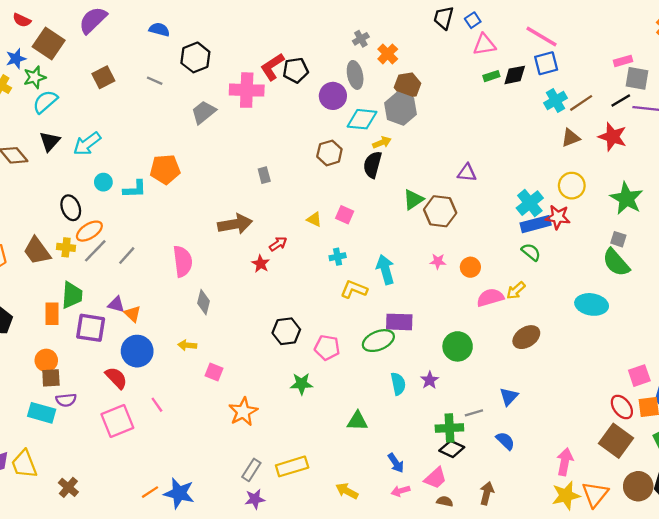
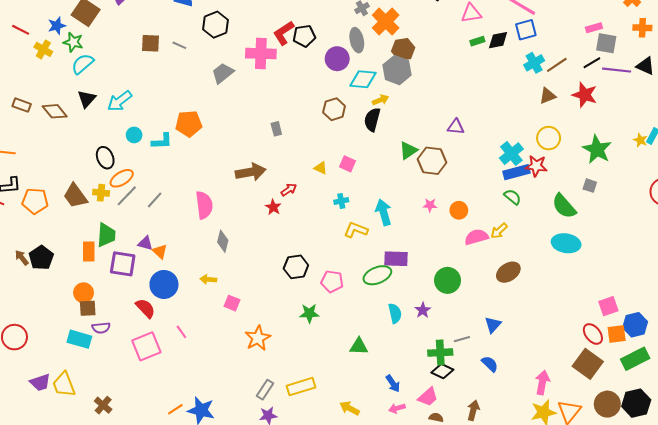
orange cross: (388, 54) -> (386, 22), size x1.5
green star: (35, 77) -> (73, 42), turned 30
brown square: (103, 77) -> (151, 43), moved, turned 30
green semicircle: (616, 263) -> (564, 206), moved

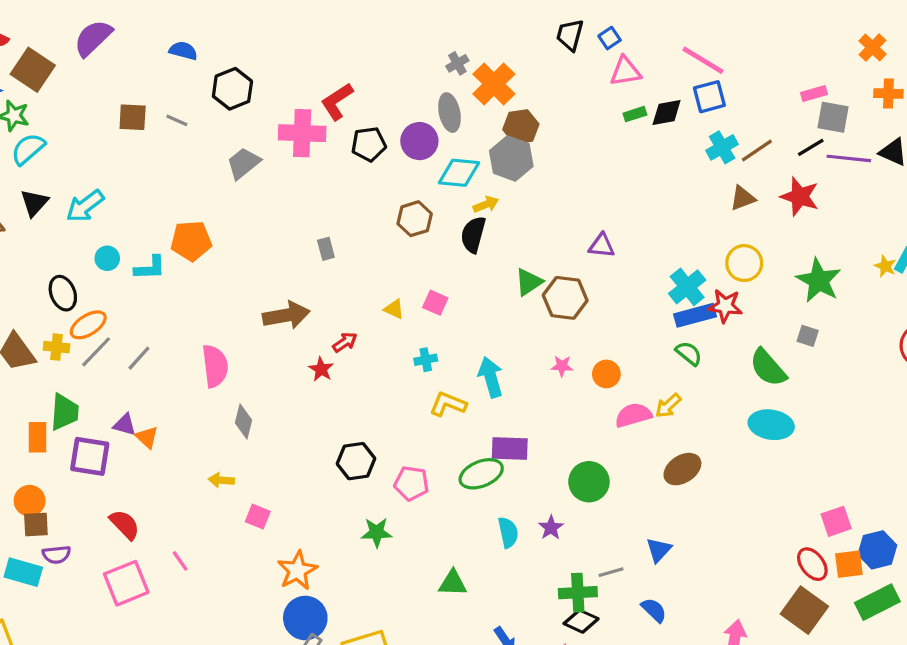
black pentagon: (304, 36) -> (369, 144), moved
blue circle: (164, 284) -> (305, 618), moved

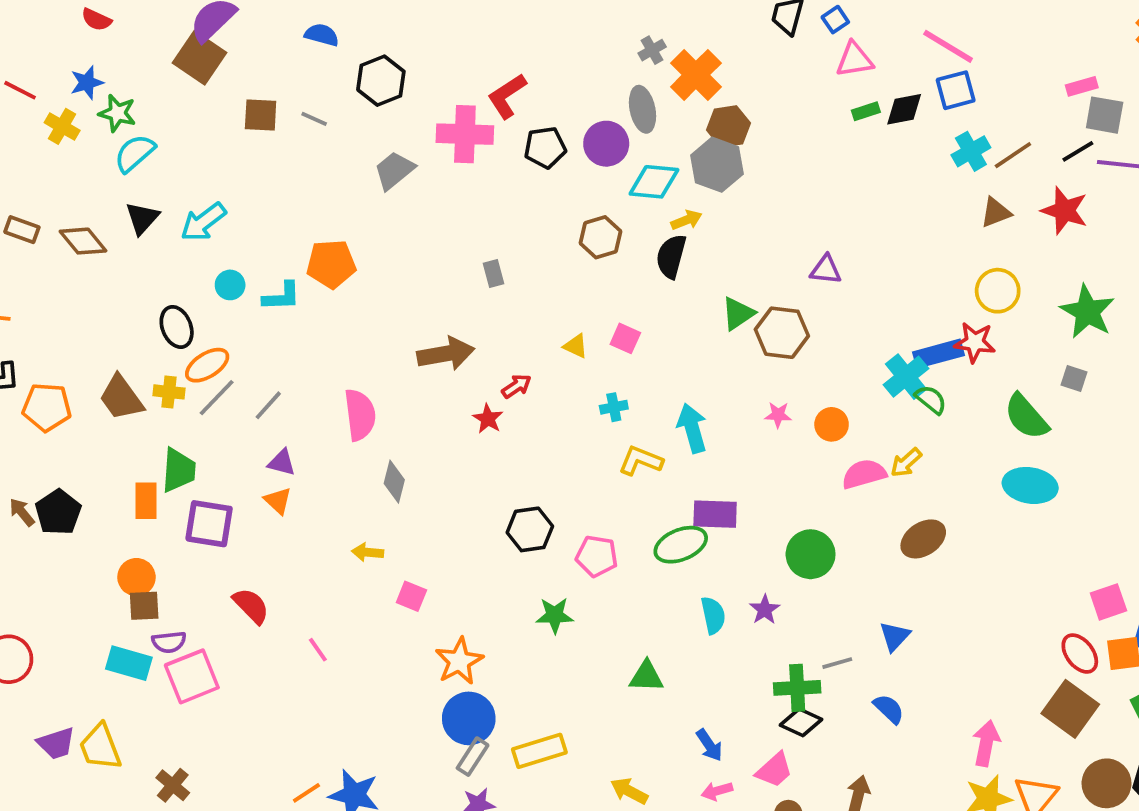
brown square: (33, 70) -> (199, 58), moved
cyan cross: (687, 287) -> (906, 377), moved
purple triangle: (125, 425) -> (282, 463), moved
pink square: (126, 583) -> (192, 676), moved

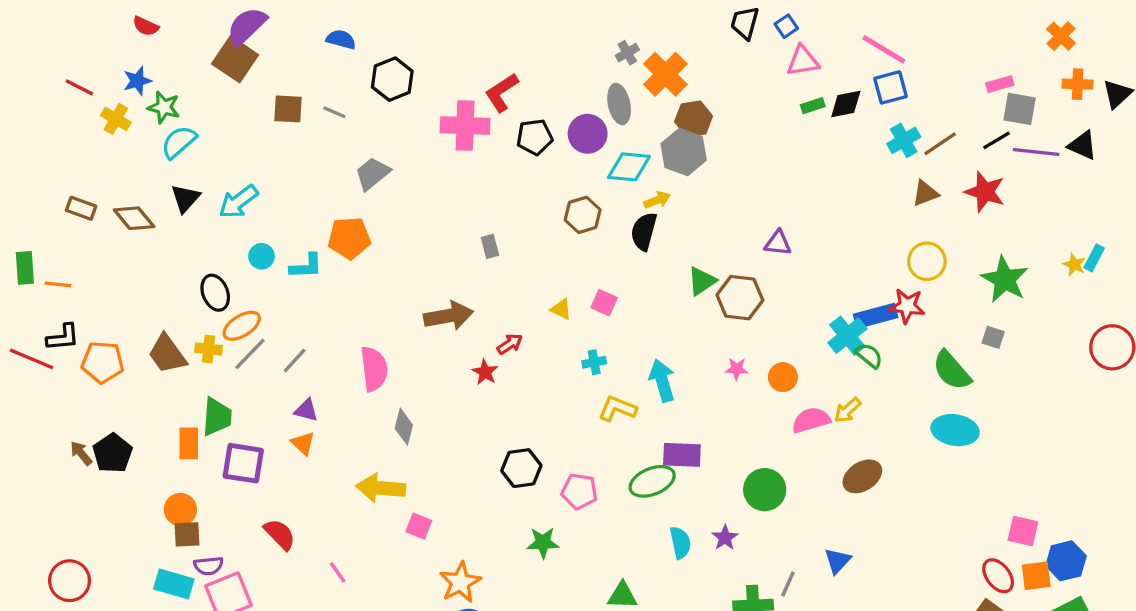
gray trapezoid: (394, 170) -> (372, 173), moved
yellow arrow: (368, 552) -> (381, 488), size x1.8
pink square: (1108, 602) -> (1023, 531), turned 32
gray line: (837, 663) -> (788, 584), turned -50

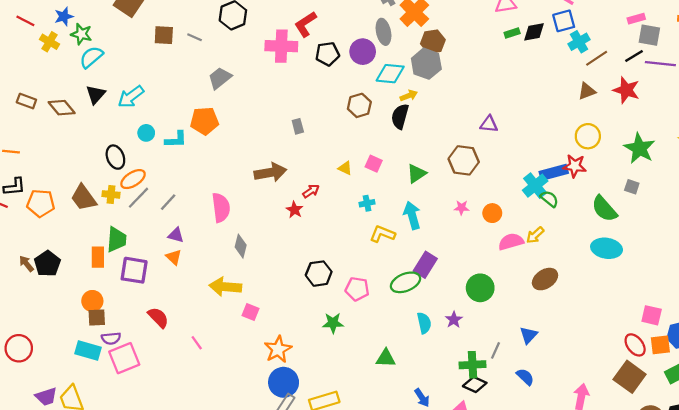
cyan cross: (904, 140) -> (579, 42), moved
green triangle: (702, 281) -> (416, 174), moved
purple rectangle: (682, 455) -> (425, 265), turned -60

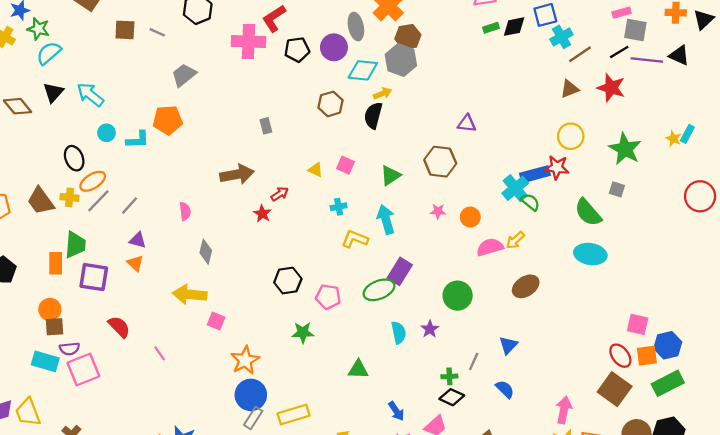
cyan arrow: (131, 97) -> (90, 95), turned 76
pink semicircle: (221, 208) -> (185, 211), size x0.6
green cross: (472, 365) -> (449, 376), size x0.6

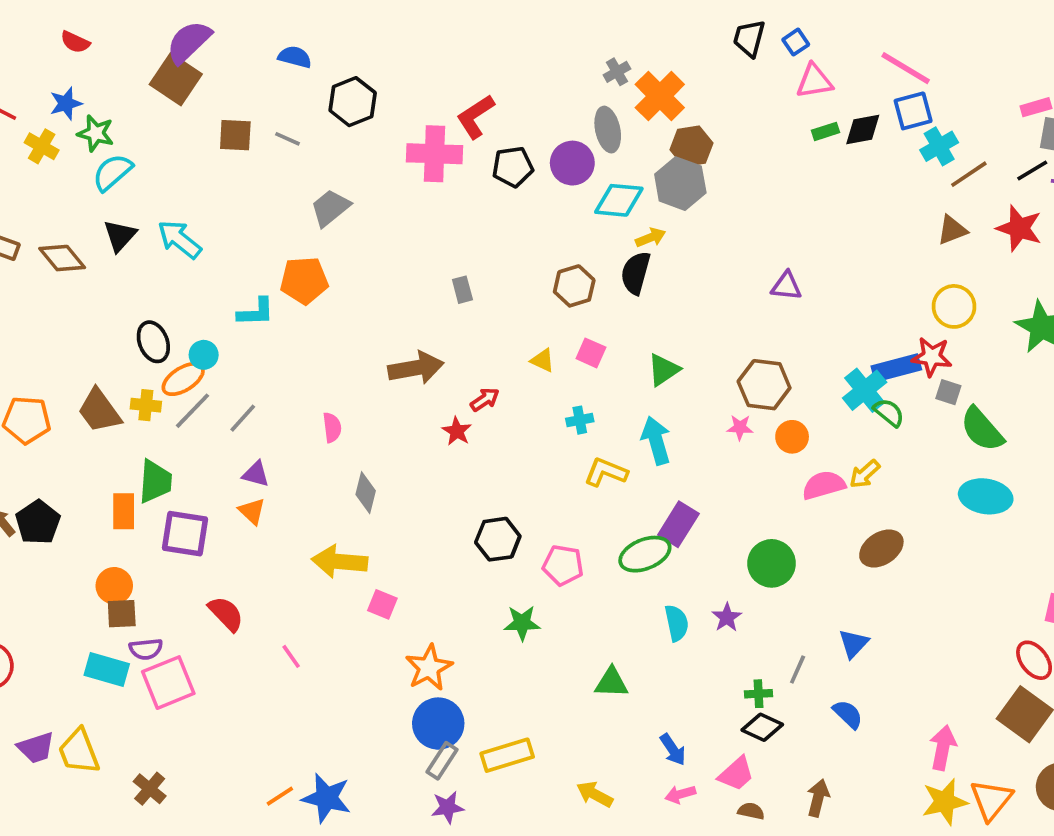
brown hexagon: (331, 104) -> (574, 286), moved
cyan circle: (106, 133) -> (204, 355), moved
brown hexagon: (440, 162) -> (764, 385), moved
gray square: (617, 189) -> (948, 392), moved

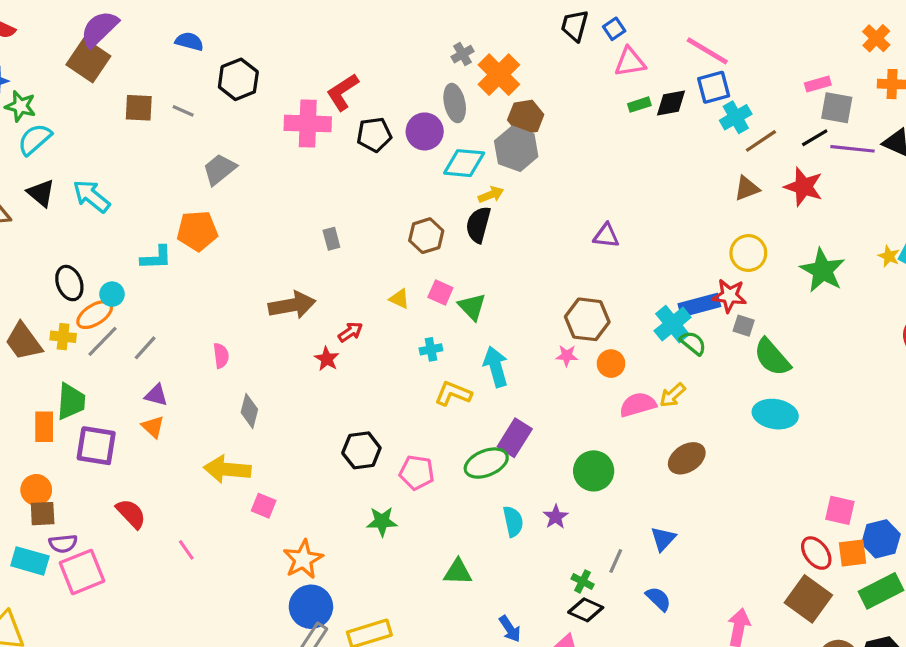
black triangle: (120, 236) -> (41, 193), turned -32
green triangle: (664, 370) -> (472, 307), moved, turned -40
green cross: (759, 694) -> (583, 581), turned 30

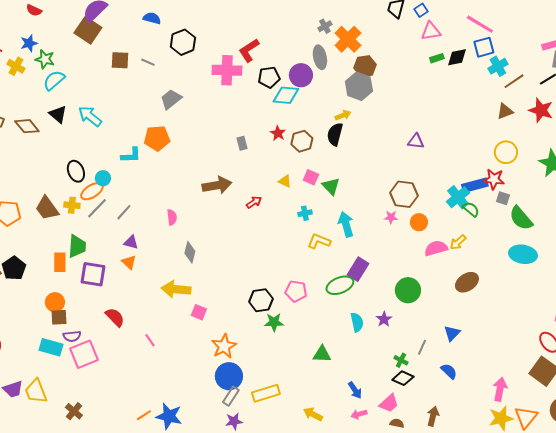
cyan diamond: (464, 163) -> (286, 95), moved
red star: (327, 359) -> (278, 133), moved
black hexagon: (361, 450) -> (261, 300), moved

